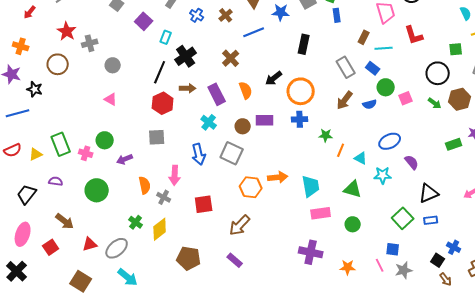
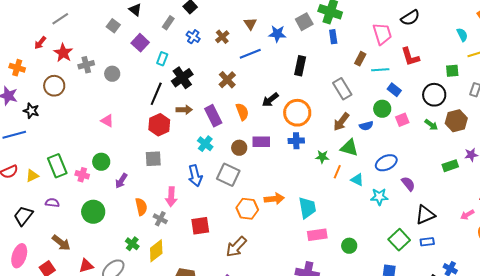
red arrow: (30, 12) -> (40, 43), moved
gray circle: (113, 65) -> (112, 74), moved
blue rectangle: (373, 68) -> (394, 90), moved
purple arrow: (125, 159) -> (121, 181), turned -35
green triangle: (353, 189) -> (349, 148), moved

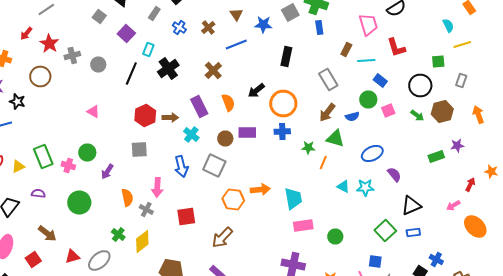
black line: (156, 94) -> (131, 74), moved
brown arrow: (184, 110) -> (170, 118), moved
cyan triangle: (357, 180) -> (343, 186), moved

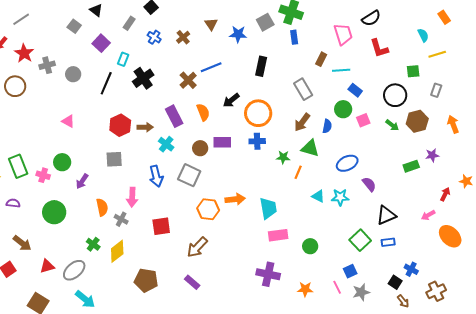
blue line: (236, 44) -> (211, 67), moved
red L-shape: (396, 48) -> (379, 48), moved
blue semicircle: (352, 116) -> (327, 126), turned -64
blue square: (375, 262) -> (350, 271), turned -32

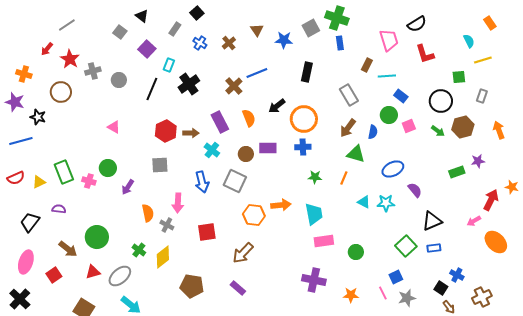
green star: (283, 157) -> (315, 177), moved
red arrow: (445, 194) -> (491, 200), size x1.5
green circle: (54, 212) -> (97, 237), moved

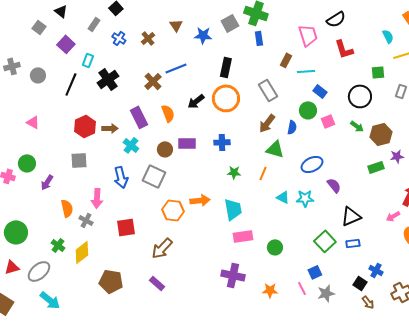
orange circle: (304, 119) -> (226, 98), moved
brown hexagon: (463, 127) -> (381, 134), moved

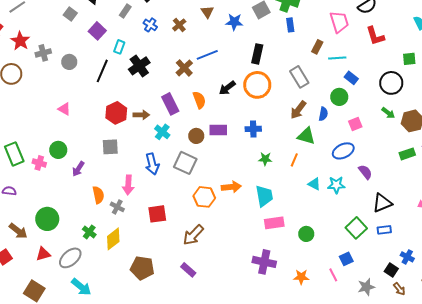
pink square: (328, 121) -> (355, 124), moved
gray star: (326, 293) -> (366, 287), moved

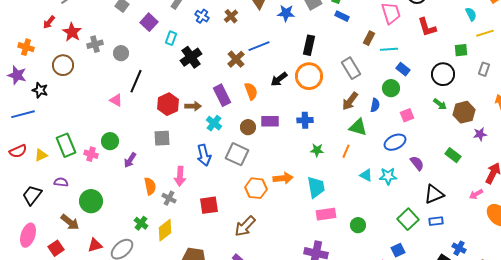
blue rectangle: (290, 25) -> (342, 16), turned -56
black line: (102, 71) -> (136, 81), moved
green rectangle: (407, 154) -> (453, 155), moved, turned 56
green circle: (47, 219) -> (91, 201), moved

